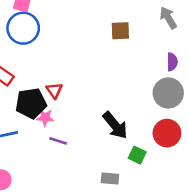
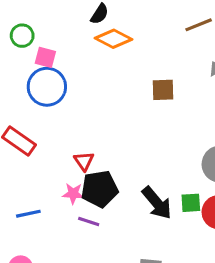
black pentagon: (31, 103) -> (100, 189), moved
green square: (137, 155) -> (191, 203), moved, turned -30

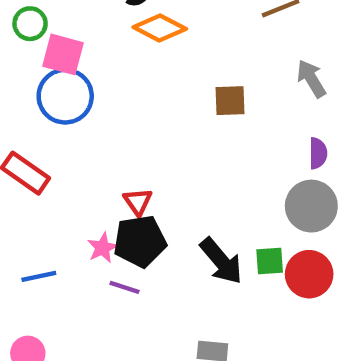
pink square: (45, 57) -> (63, 54), size x1.4
red triangle: (84, 161) -> (138, 202), moved
pink star: (73, 194) -> (103, 248), turned -30

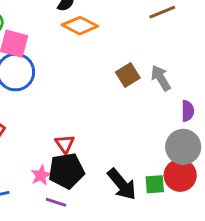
gray arrow: (311, 79) -> (161, 78), moved
brown square: (230, 101) -> (128, 75), turned -30
red circle: (309, 274) -> (180, 175), moved

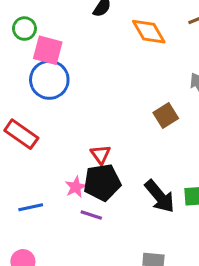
orange diamond: (80, 26) -> (149, 32), moved, turned 32
brown square: (128, 75) -> (166, 116), moved

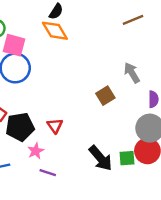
orange diamond: (149, 32) -> (55, 31), moved
black pentagon: (102, 182) -> (20, 127), moved

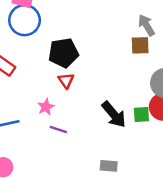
brown square: (105, 96) -> (140, 45), moved, turned 30
black pentagon: (20, 127) -> (63, 53), moved

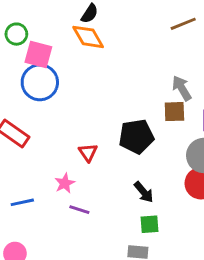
black pentagon: (63, 53) -> (136, 136), moved
black arrow: (114, 114) -> (144, 192), size x0.7
green square: (141, 114) -> (150, 224), moved

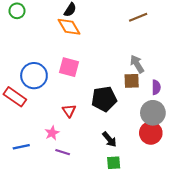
green circle: (16, 34) -> (17, 11), moved
pink square: (38, 55) -> (69, 67), moved
blue circle: (40, 82) -> (34, 76), moved

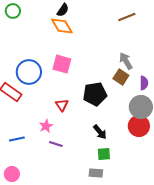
brown square: (132, 81) -> (121, 77), turned 35

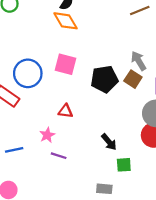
black pentagon: (95, 94) -> (104, 79), moved
red triangle: (62, 105) -> (65, 111), turned -48
green square: (104, 154) -> (124, 165), moved

